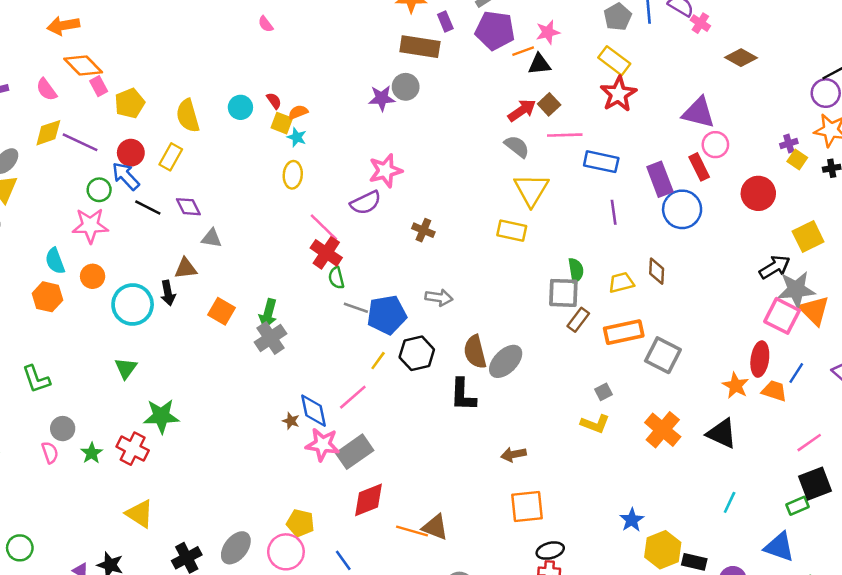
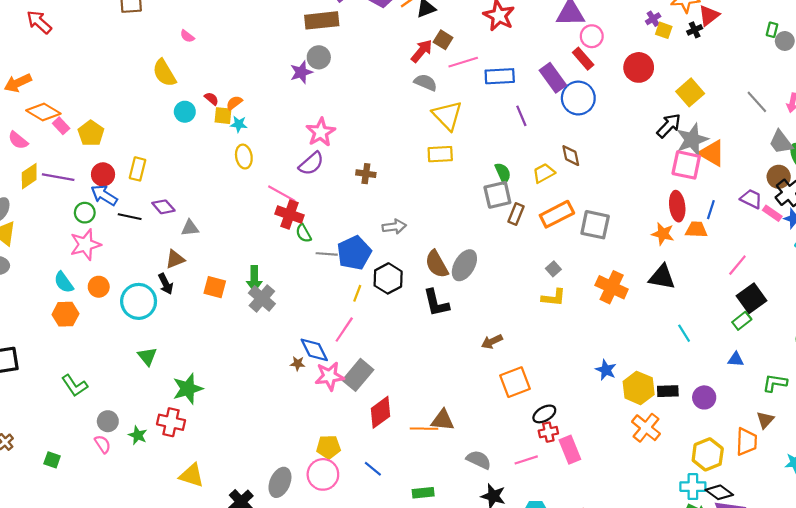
yellow semicircle: (188, 116) -> (164, 73), moved
cyan line: (730, 502) -> (684, 333), turned -42
blue triangle: (779, 547) -> (736, 359), size x0.6

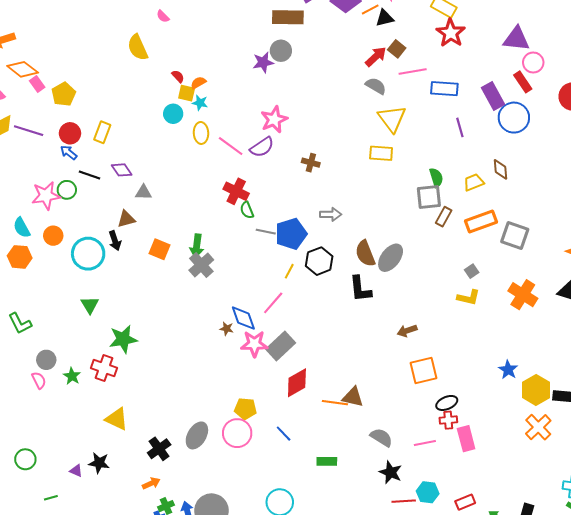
cyan circle: (185, 112) -> (173, 114), moved
pink line: (282, 194) -> (231, 146), moved
blue arrow: (104, 195) -> (69, 152), size x0.7
green circle: (85, 213) -> (67, 190), moved

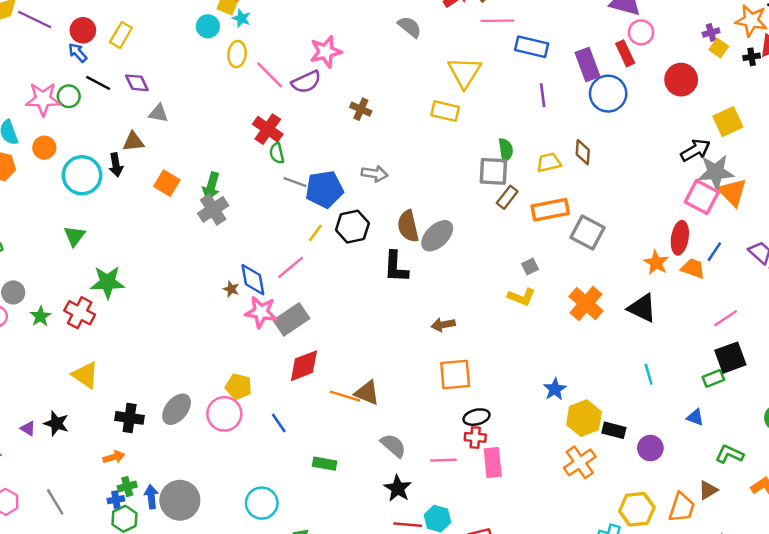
gray semicircle: (376, 86) -> (410, 27), moved
black cross: (159, 449) -> (130, 418), turned 35

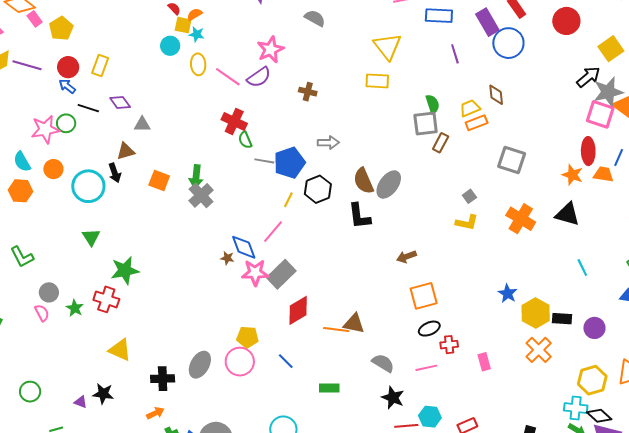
gray semicircle: (410, 27) -> (315, 18), moved
orange rectangle: (550, 210) -> (477, 123), moved, size x0.7
black ellipse: (477, 417) -> (429, 329), moved
pink rectangle: (493, 463) -> (484, 362), moved, size x0.7

